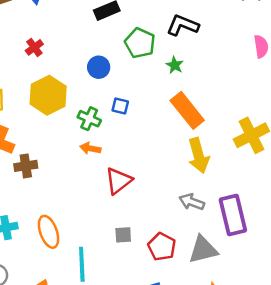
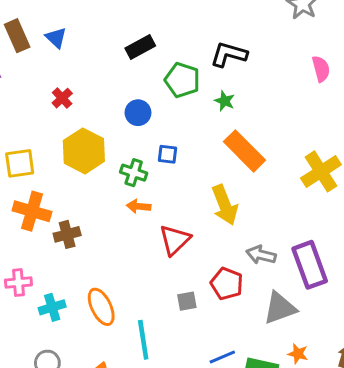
yellow arrow: (199, 156) -> (225, 205), moved
red pentagon: (162, 247) -> (227, 284), moved

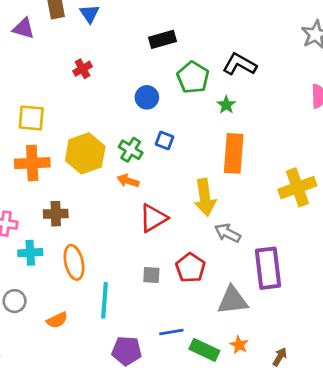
yellow hexagon: (84, 151) -> (85, 153), moved
orange rectangle: (245, 151) -> (234, 153), turned 36
orange cross: (32, 211) -> (32, 163), turned -32
brown cross: (67, 234) -> (56, 214), moved
gray arrow: (261, 255) -> (228, 233), moved

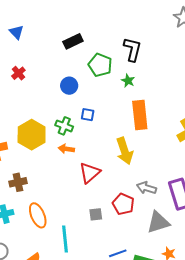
black L-shape: (240, 64) -> (132, 49), turned 85
gray arrow: (228, 233) -> (146, 188), moved

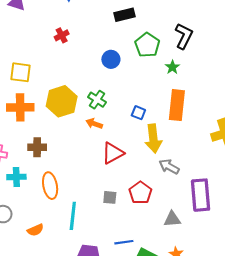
blue square: (88, 115) -> (138, 113), moved
gray arrow: (146, 188) -> (169, 167), moved
gray triangle: (158, 222) -> (172, 219), size x0.7

